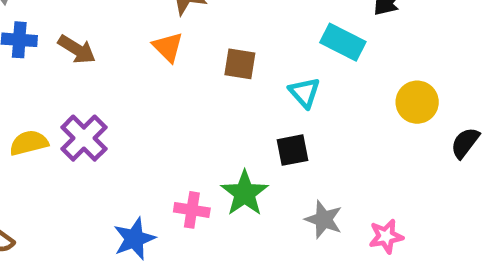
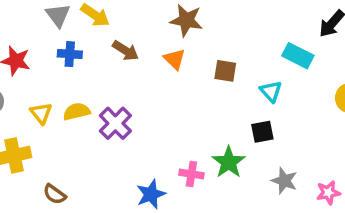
brown arrow: (77, 49) -> (126, 51), moved
yellow semicircle: (29, 143) -> (77, 111), moved

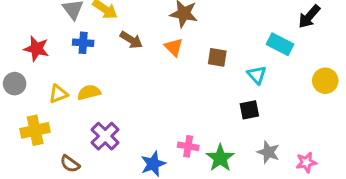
yellow triangle: (41, 113) -> (58, 94), turned 48
purple cross: (115, 123) -> (105, 136), moved
green star: (229, 162) -> (220, 158), moved

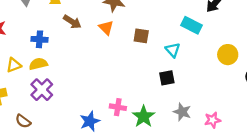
blue cross: (83, 43) -> (39, 39), moved
purple cross: (105, 136) -> (42, 90), moved

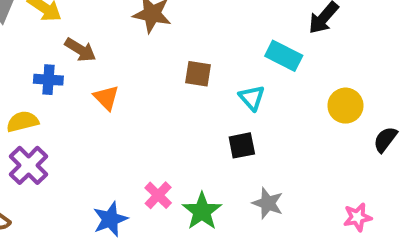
orange triangle: (106, 28) -> (106, 98), moved
blue cross: (39, 39) -> (48, 80), moved
pink cross: (118, 107) -> (158, 195), turned 35
pink star: (213, 120) -> (357, 217), moved

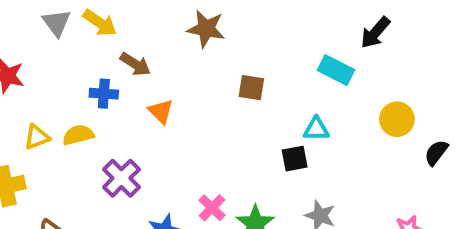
cyan triangle: (252, 98) -> (316, 129), moved, turned -48
purple cross: (29, 165) -> (121, 178), moved

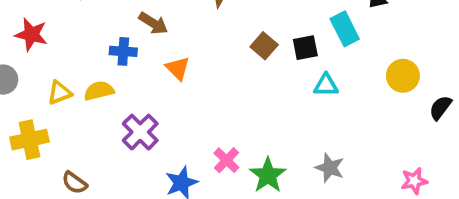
cyan rectangle: (336, 70) -> (345, 29), turned 36
brown square: (251, 88) -> (264, 46), turned 32
black square: (295, 159) -> (305, 48), moved

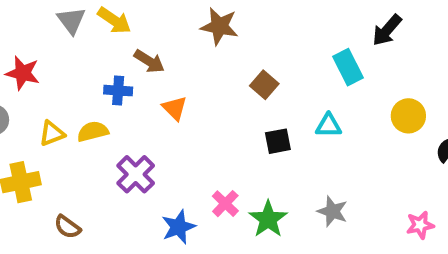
black square: (305, 48) -> (278, 141), moved

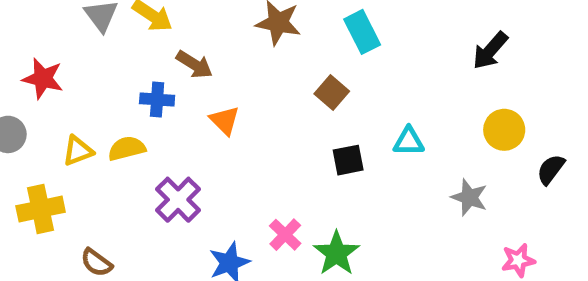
black arrow: (387, 30) -> (490, 51), moved
cyan rectangle: (348, 67) -> (362, 32), moved
gray star: (332, 211) -> (469, 197), moved

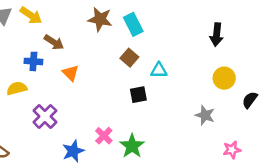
cyan rectangle: (362, 32) -> (133, 24), moved
black arrow: (490, 51) -> (217, 35), turned -35
cyan triangle: (409, 141) -> (159, 70), moved

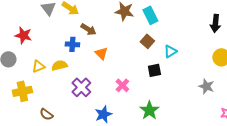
cyan triangle: (159, 70) -> (170, 51), turned -32
pink cross: (104, 136) -> (122, 85), moved

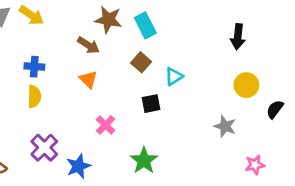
brown arrow: (88, 29) -> (88, 45), moved
orange triangle: (101, 53) -> (88, 79), moved
yellow semicircle: (59, 65) -> (34, 96), moved, turned 105
purple cross: (81, 87) -> (44, 148), moved

